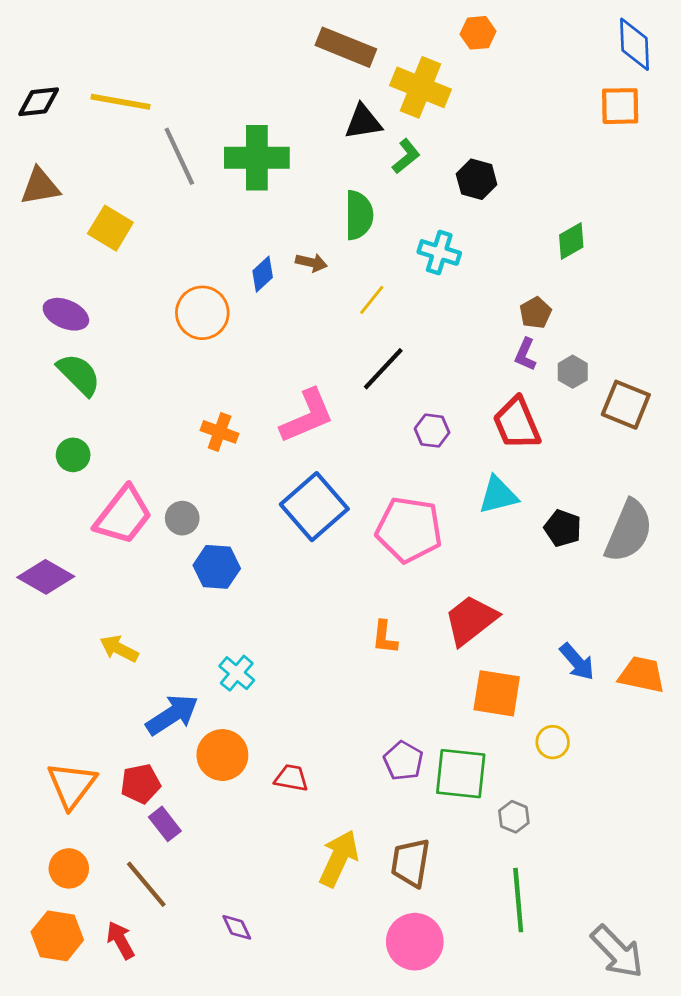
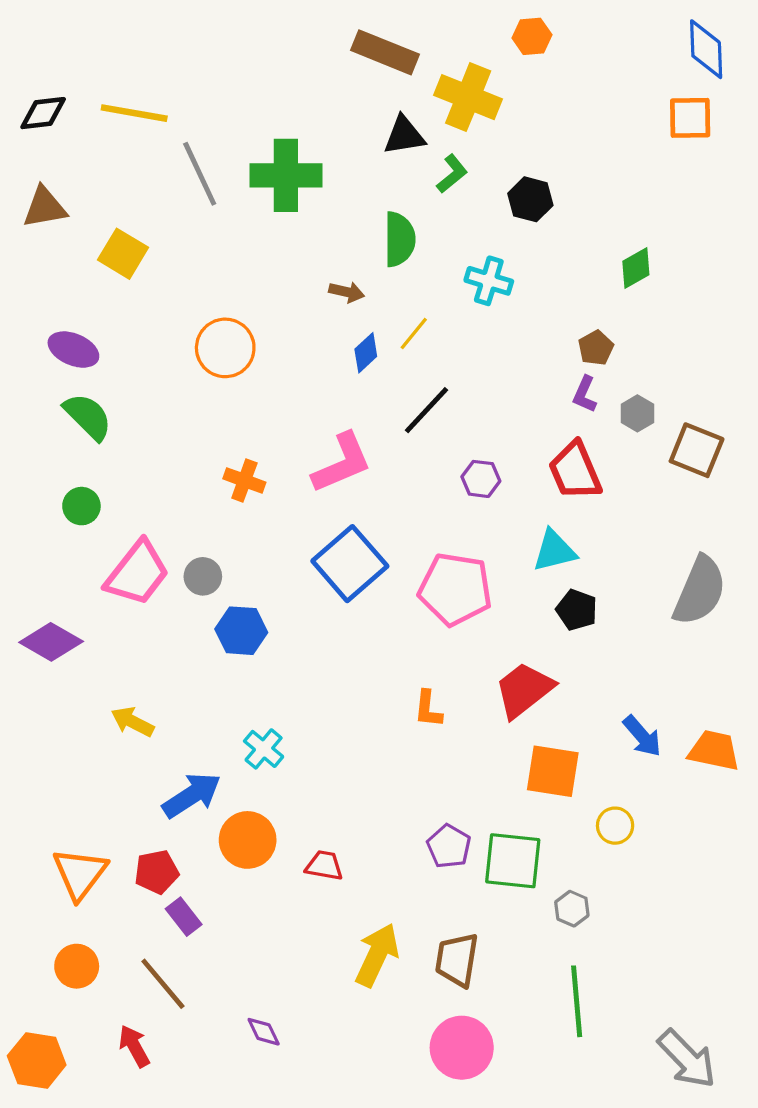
blue diamond: (263, 274) -> (366, 353), moved
black pentagon: (563, 528) -> (577, 610), moved
orange hexagon: (57, 936) -> (37, 1060), moved

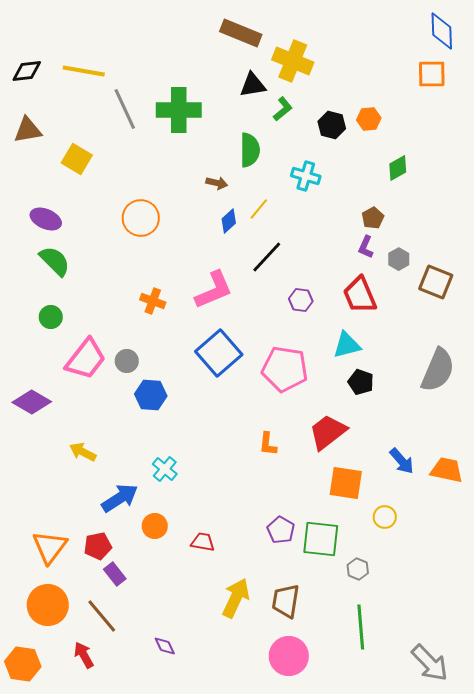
orange hexagon: (532, 36) -> (369, 119), moved
orange circle: (248, 840) -> (155, 526), size x0.7
orange circle: (77, 966) -> (48, 605), size x1.5

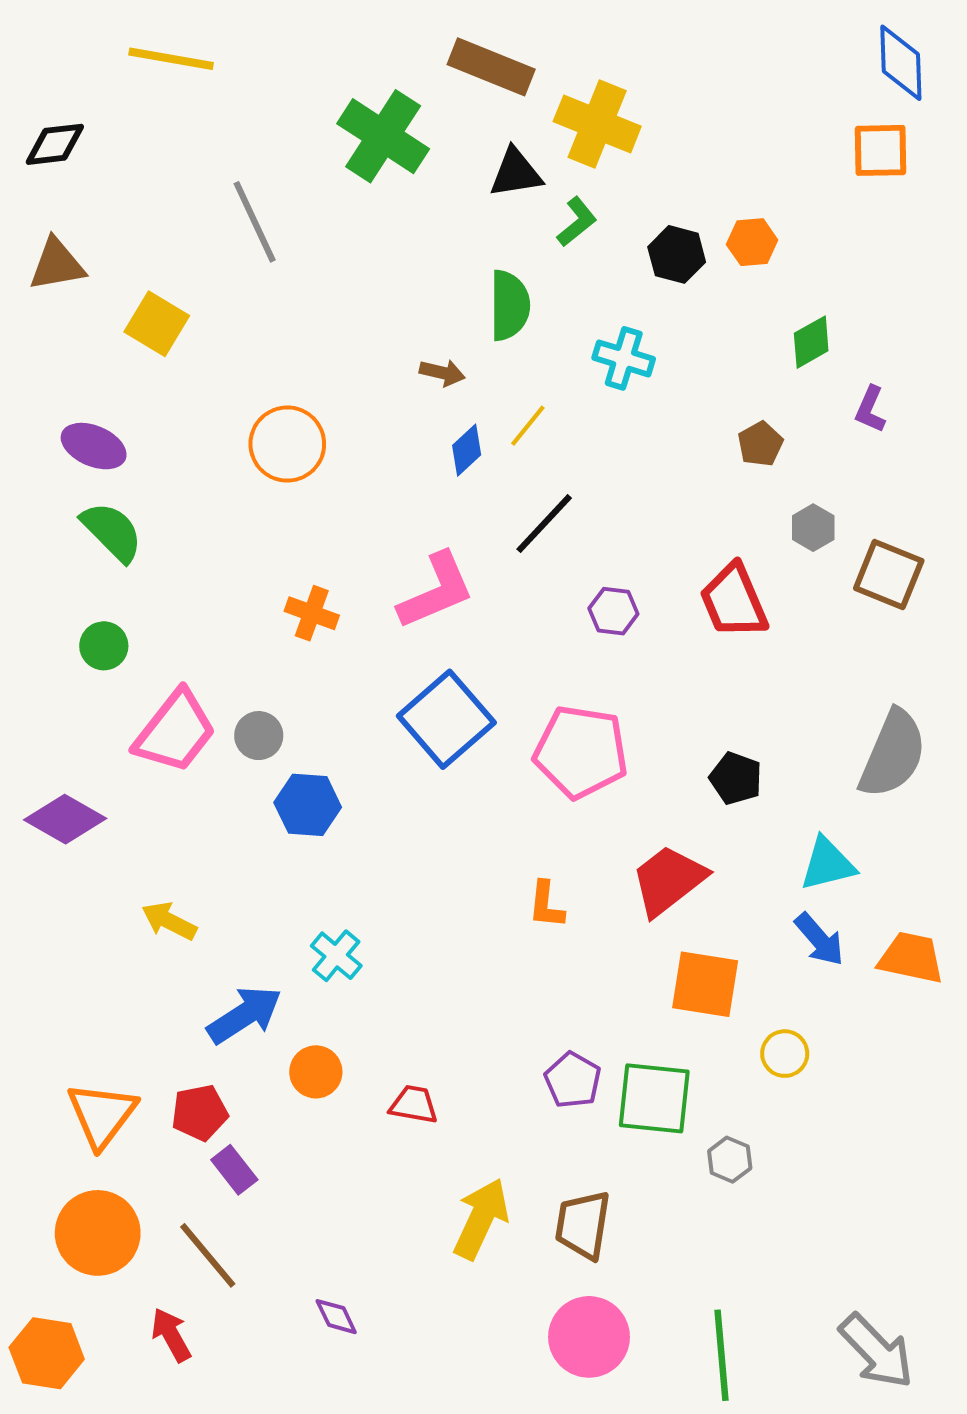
yellow line: (84, 71) -> (171, 59), moved
green cross: (179, 110) -> (383, 136), moved, turned 33
purple L-shape: (366, 247) -> (870, 409), moved
cyan triangle: (347, 345) -> (828, 864), moved
green line: (361, 627) -> (722, 1355), moved

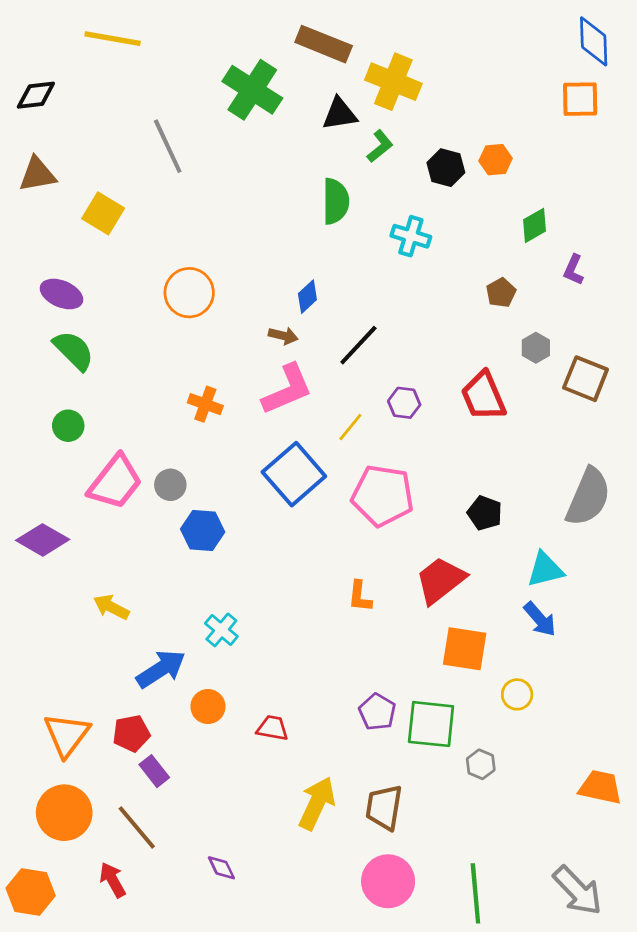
brown arrow: (442, 373) -> (283, 336), moved
yellow line: (528, 426) -> (350, 427), moved
orange trapezoid: (911, 958) -> (600, 787), moved

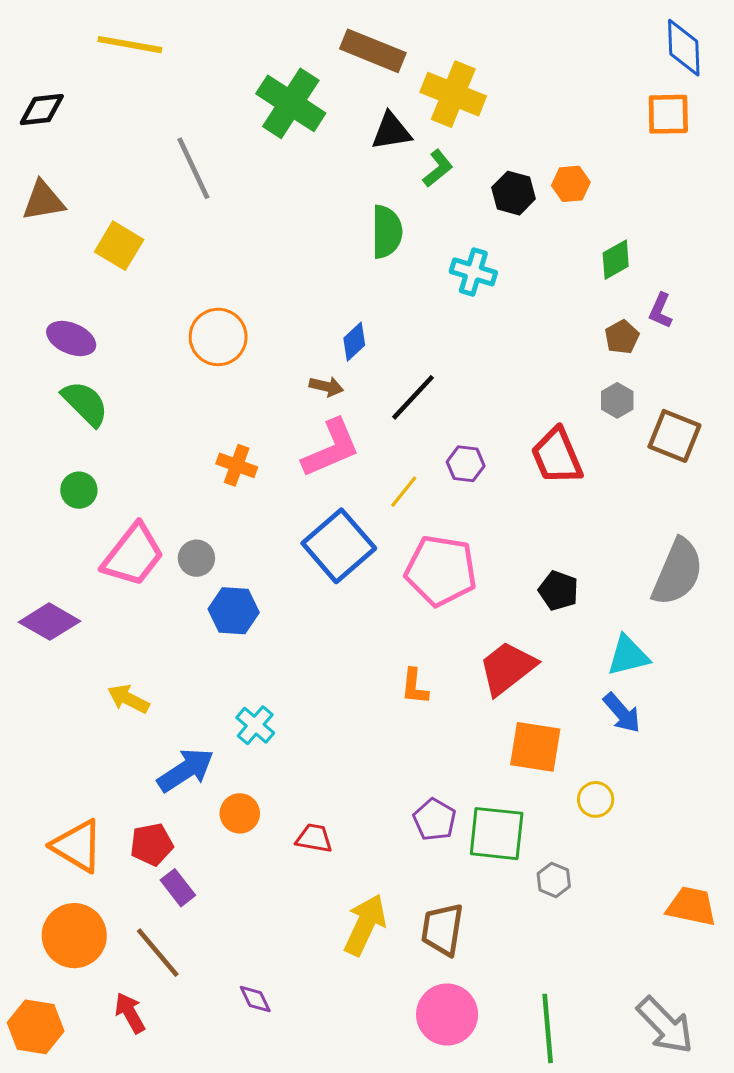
brown pentagon: (501, 293) -> (622, 337), moved
orange triangle: (67, 735) -> (77, 846), turned -36

